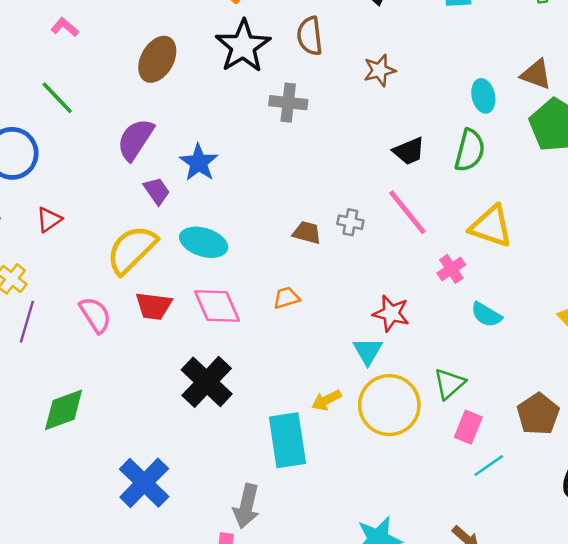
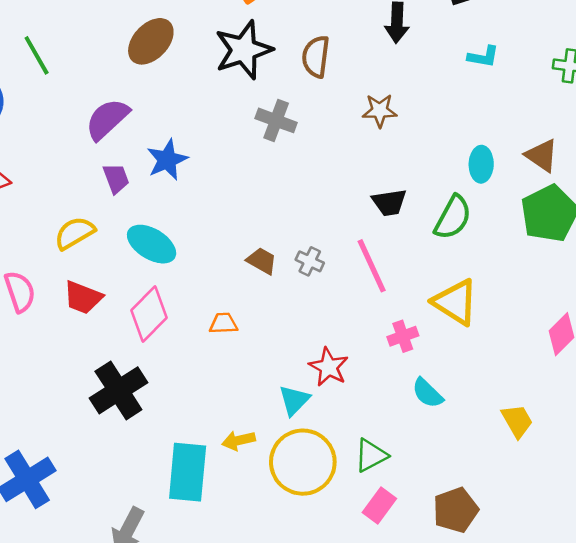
yellow semicircle: (132, 250) -> (75, 233), size x0.7
pink diamond: (217, 306) -> (149, 314), turned 54

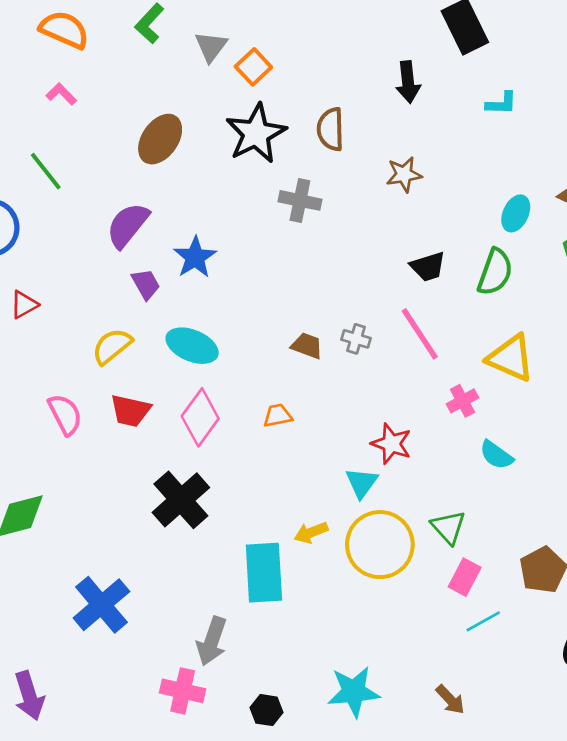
cyan ellipse: (481, 164) -> (516, 213), turned 32
green triangle: (371, 455) -> (448, 527), turned -36

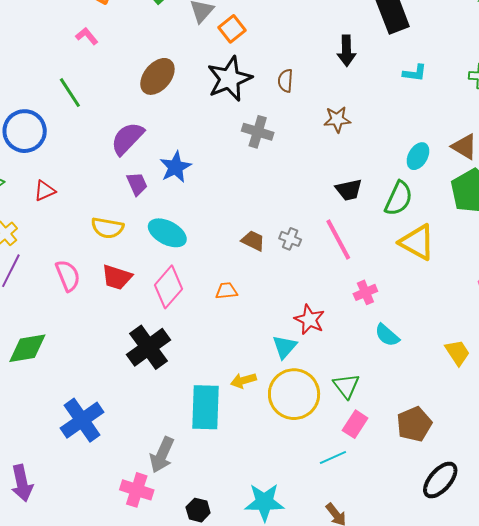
brown semicircle: (331, 129) -> (285, 81), size x0.7
yellow semicircle: (112, 346) -> (107, 228), turned -136
yellow triangle: (511, 358) -> (417, 242), moved
cyan line: (483, 621) -> (333, 457), moved

